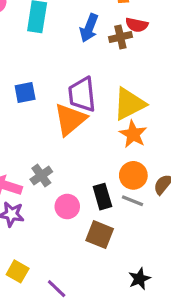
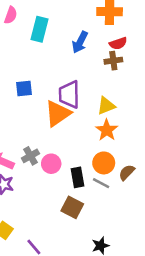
red semicircle: (137, 25) -> (118, 43), turned -36
brown cross: (120, 37) -> (113, 61), moved
yellow triangle: (129, 104) -> (106, 106), size x0.7
pink circle: (67, 207) -> (51, 164), moved

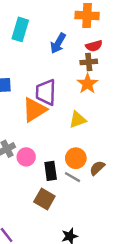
yellow triangle: (106, 106) -> (78, 120), moved
orange star: (107, 130) -> (87, 84), moved

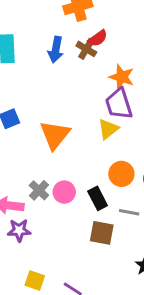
brown cross: (89, 62) -> (86, 49), moved, turned -35
orange star: (87, 84) -> (122, 77), moved
purple trapezoid: (46, 92) -> (119, 104), moved
gray line: (73, 177) -> (129, 212), moved

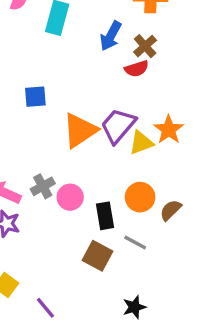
red semicircle: (98, 38) -> (137, 69), moved
orange star: (122, 77) -> (169, 130), moved
purple trapezoid: (119, 104) -> (118, 126), moved, turned 40

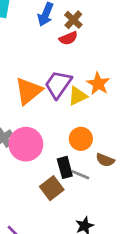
pink circle: (70, 197) -> (26, 144), size x1.6
brown semicircle: (171, 210) -> (105, 160), moved, turned -108
black rectangle: (105, 216) -> (65, 167), moved
brown square: (97, 256) -> (52, 188), turned 30

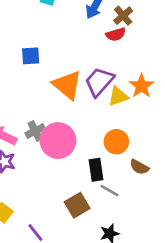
orange triangle: (28, 91) -> (67, 85), turned -48
gray line: (80, 175) -> (110, 191), moved
brown square: (52, 188) -> (77, 205), moved

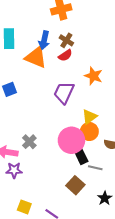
orange triangle: (67, 85) -> (36, 57), moved
orange star: (141, 86) -> (93, 76), moved
yellow triangle: (118, 96) -> (89, 117), moved
pink circle: (58, 141) -> (71, 140), moved

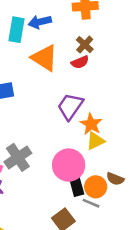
blue arrow: (44, 40) -> (40, 22), moved, turned 54
orange star: (93, 76) -> (91, 124), moved
orange circle: (89, 132) -> (96, 187), moved
gray cross: (29, 142) -> (18, 157), size x1.5

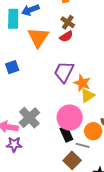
orange triangle: (44, 58) -> (38, 37), turned 40
black rectangle: (77, 186) -> (66, 134), moved
gray line: (91, 203) -> (83, 145), moved

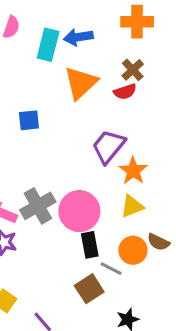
yellow triangle: (87, 96) -> (132, 206), moved
pink circle: (70, 118) -> (79, 211), moved

